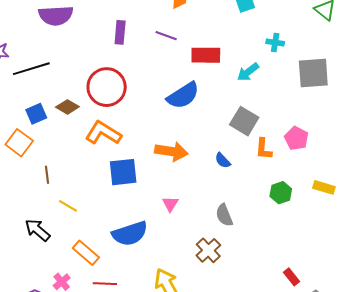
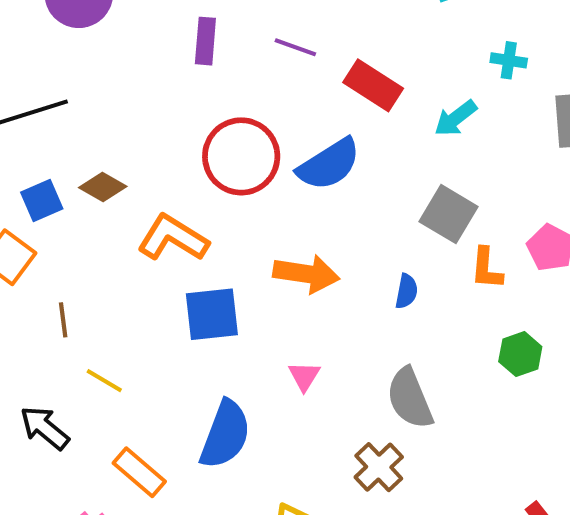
red rectangle: (206, 55) -> (373, 85), turned 32
red circle: (107, 87) -> (241, 156), moved
blue semicircle: (223, 160) -> (406, 291), turned -126
gray semicircle: (224, 215) -> (410, 398), size x1.4
blue semicircle: (130, 234) -> (225, 435), turned -51

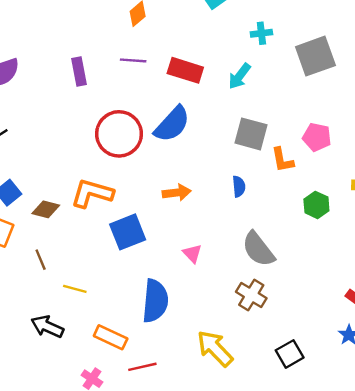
brown diamond: (103, 187) -> (46, 209), moved
orange arrow: (306, 274) -> (177, 193), size x0.7

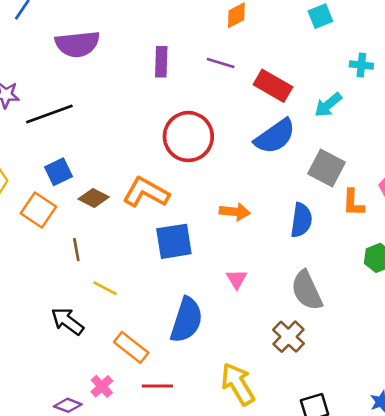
blue semicircle: (172, 124) -> (275, 136), moved
blue semicircle: (239, 186) -> (301, 220), size x1.5

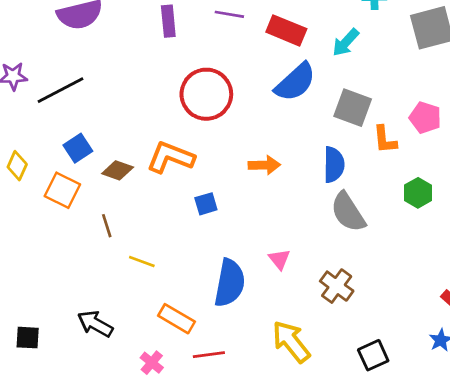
blue square: (174, 241) -> (206, 204), size x0.6
pink triangle: (237, 279) -> (279, 259), moved
gray semicircle: (307, 290) -> (348, 212), moved
black arrow: (67, 321) -> (95, 324), moved

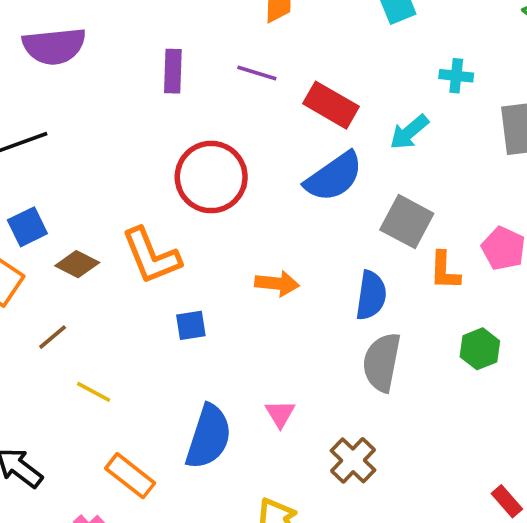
orange L-shape: (170, 157) -> (151, 256), turned -141
gray semicircle: (348, 212) -> (382, 362), turned 36
brown line: (107, 226) -> (53, 337), turned 60

